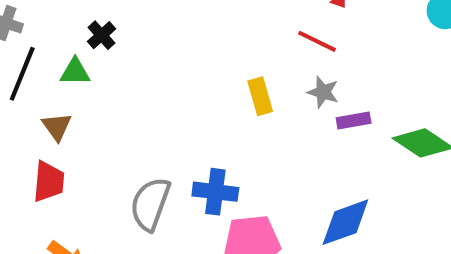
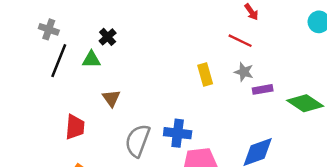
brown triangle: (57, 127) -> (111, 98), moved

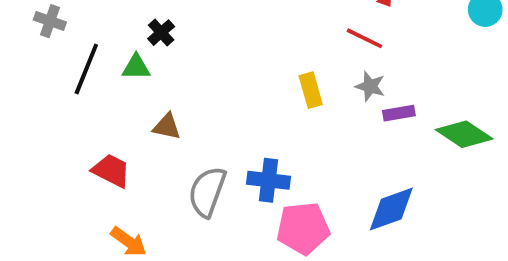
gray cross: (49, 29) -> (50, 21), moved
brown triangle: (111, 98) -> (167, 127), turned -42
red trapezoid: (75, 127) -> (111, 171), turned -68

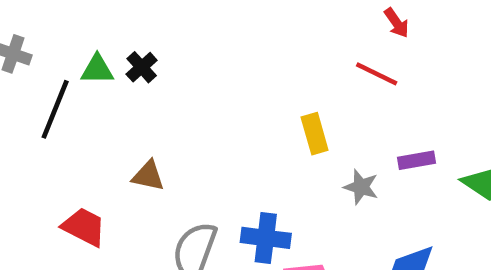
green triangle: (136, 67) -> (97, 69), moved
gray star: (370, 86) -> (361, 187), moved

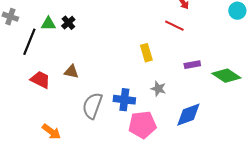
gray star: (361, 187) -> (158, 89), moved
red trapezoid: (84, 227) -> (40, 80), moved

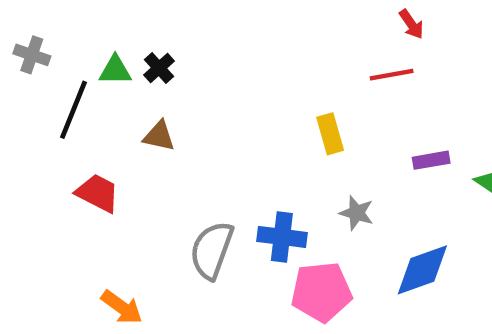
red line: (174, 26) -> (392, 75), turned -36
brown triangle: (71, 72) -> (159, 136), moved

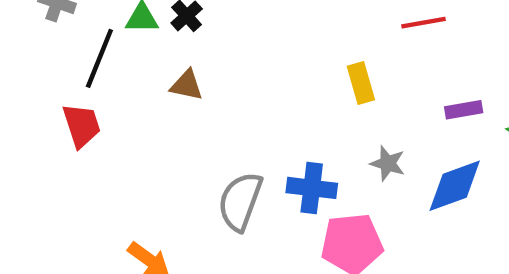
red trapezoid: (98, 193) -> (82, 125), moved, turned 45
blue diamond: (422, 270) -> (455, 186), moved

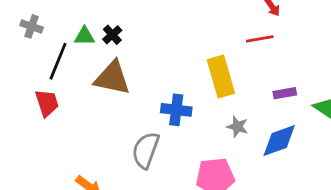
yellow rectangle: (361, 83) -> (221, 76), size x1.6
brown triangle: (187, 85) -> (112, 78), size x1.8
blue cross: (312, 188) -> (176, 110), moved

